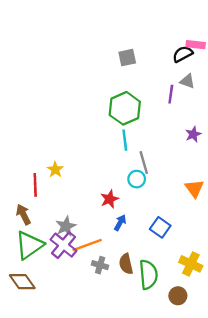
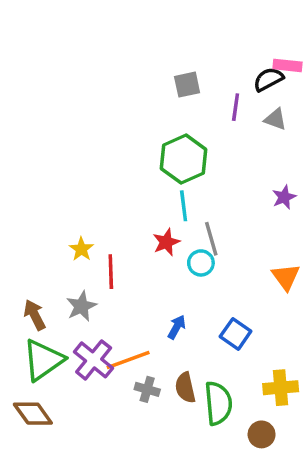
purple line: (171, 94) -> (236, 107), moved
red line: (35, 185) -> (111, 272), moved
red star: (109, 199) -> (166, 242), moved
gray star: (66, 226) -> (81, 306), moved
yellow cross: (191, 264) -> (281, 388), turned -30

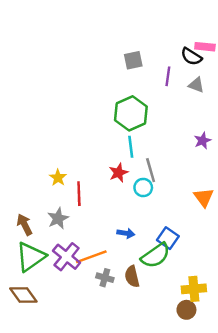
black semicircle: (268, 79) -> (191, 57), turned -120
blue arrow: (177, 327) -> (126, 233), turned 70
yellow cross: (281, 388) -> (194, 289), moved
green semicircle: (218, 403) -> (156, 255), moved, turned 60

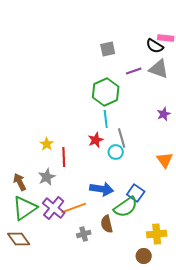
purple line: (168, 76) -> (134, 71), moved, turned 63
gray triangle: (196, 85) -> (159, 69), size x1.5
blue arrow: (126, 233) -> (102, 189), size x1.6
gray cross: (105, 278) -> (84, 234), moved, turned -32
brown circle: (186, 310) -> (144, 256), moved

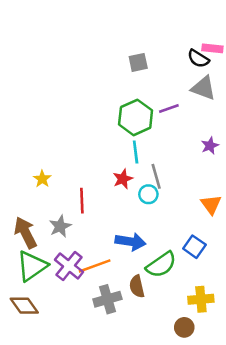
purple line: (134, 71) -> (169, 108), moved
yellow star: (47, 144) -> (42, 179), moved
brown arrow: (20, 182) -> (26, 233), size x1.4
blue square: (136, 193) -> (194, 247), moved
gray cross: (84, 234) -> (107, 299), size x1.5

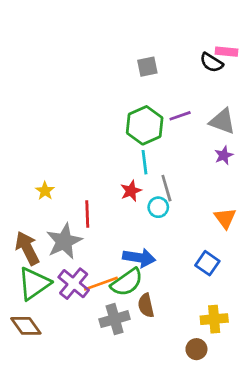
gray triangle: (203, 88) -> (222, 121), moved
gray star: (60, 226) -> (64, 241), size x1.5
green semicircle: (161, 265) -> (127, 282), moved

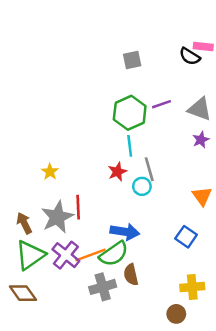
yellow star: (45, 191) -> (50, 172), moved
red line: (87, 214) -> (78, 207), moved
brown arrow: (27, 248) -> (24, 223), size x0.7

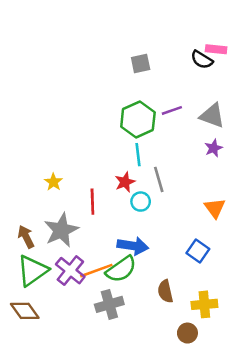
cyan circle: (142, 186) -> (141, 202), moved
red line: (78, 207) -> (92, 202), moved
brown semicircle: (131, 275) -> (165, 291), moved

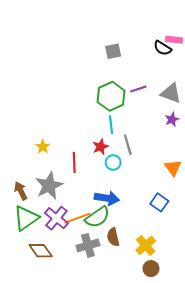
brown semicircle: (165, 291) -> (113, 237), moved
yellow cross: (204, 304) -> (146, 245), moved, turned -36
brown diamond: (25, 311) -> (41, 251), moved

